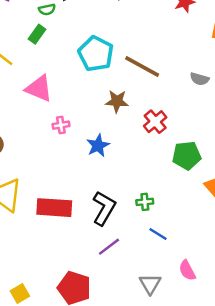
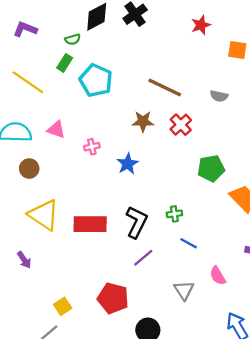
cyan pentagon: (96, 54) -> (96, 80), moved
pink triangle: (39, 88) -> (56, 130), moved, size x0.7
red cross: (155, 122) -> (181, 125), moved

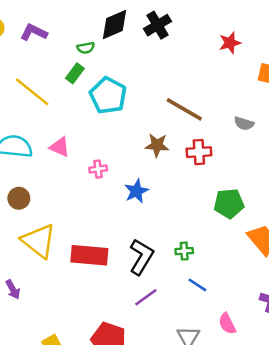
red cross: (181, 125) -> (199, 152), turned 35
brown circle: (29, 169) -> (19, 198), moved

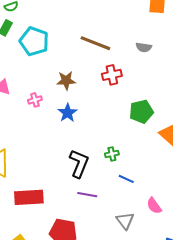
brown star: (157, 145) -> (66, 81), moved
red rectangle: (89, 255) -> (29, 197), moved
purple line: (146, 297) -> (87, 195), turned 54

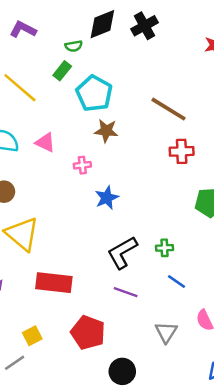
brown star: (66, 81) -> (106, 131), moved
blue star: (67, 113) -> (107, 198), moved
black L-shape: (79, 164) -> (122, 252), turned -152

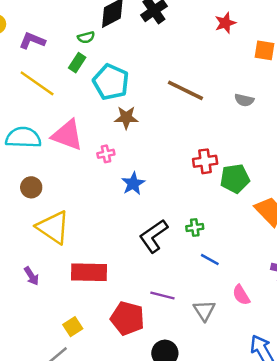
purple L-shape: (23, 29) -> (32, 41), moved
pink triangle: (45, 142) -> (67, 135), size x1.6
red cross: (182, 151) -> (205, 161), moved
purple line: (126, 292) -> (162, 296), moved

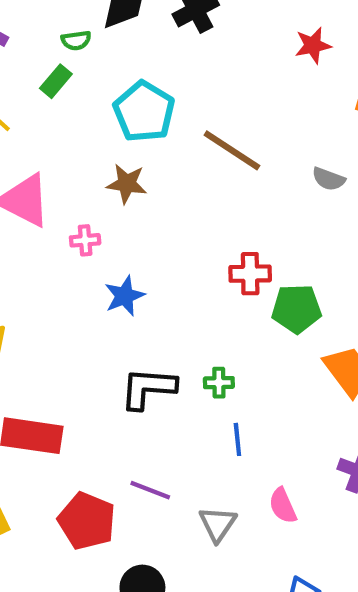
cyan pentagon: (111, 82) -> (144, 112), moved
black L-shape: (154, 236) -> (148, 388), turned 32
blue line: (210, 259) -> (237, 439), turned 48

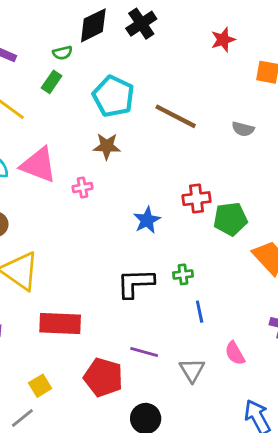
blue star: (125, 296) -> (147, 220), moved

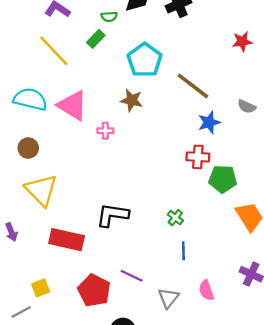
red star: (223, 40) -> (242, 42), moved
blue star: (147, 220) -> (209, 122), moved
green cross: (183, 274) -> (175, 218), turned 35
black L-shape: (135, 283) -> (112, 215), moved

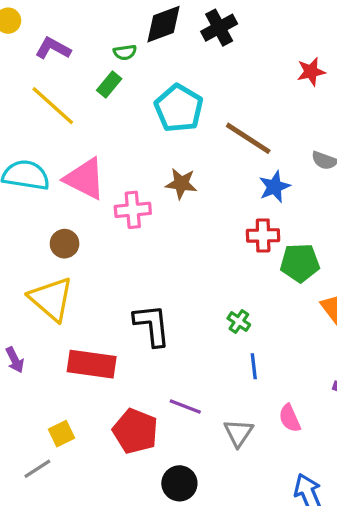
brown star: (132, 100) -> (181, 184), moved
pink cross: (105, 131) -> (133, 210), size x1.5
brown circle: (28, 148) -> (65, 244), moved
black L-shape: (112, 215) -> (152, 325), turned 80

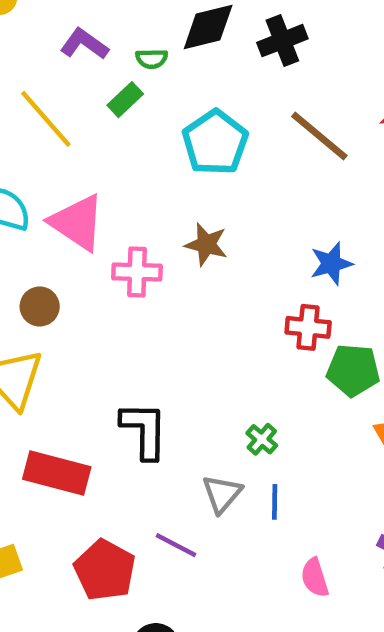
purple L-shape: (53, 48) -> (84, 44), moved
brown line: (248, 138) -> (319, 136), moved
gray triangle: (238, 433) -> (222, 494), moved

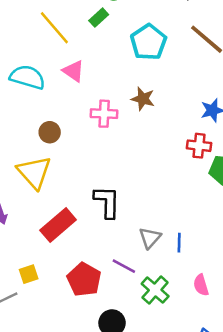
pink triangle: (77, 222) -> (74, 71), moved, size x0.7
green cross: (262, 439) -> (155, 290), moved, size x1.6
red rectangle: (57, 473) -> (58, 225), turned -56

